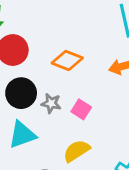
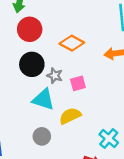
pink square: (81, 109) -> (78, 83), turned 35
cyan triangle: (22, 135) -> (43, 100), moved, turned 30

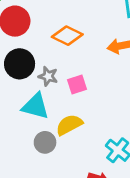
gray circle: (42, 136) -> (45, 142), moved

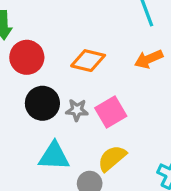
pink square: (77, 85) -> (111, 112), size x1.4
cyan triangle: (36, 106) -> (54, 156), moved

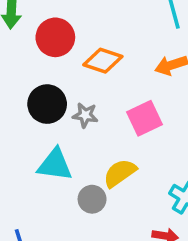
red circle: (27, 57) -> (55, 37), moved
pink square: (111, 112) -> (145, 118), moved

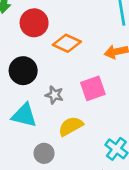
gray star: (85, 115) -> (54, 95), moved
gray circle: (92, 199) -> (44, 153), moved

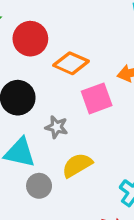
pink square: (93, 88) -> (97, 98), moved
gray circle: (44, 153) -> (39, 186), moved

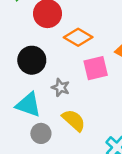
yellow semicircle: (77, 165) -> (74, 120), turned 65

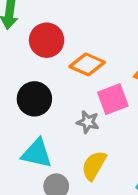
gray star: (61, 88) -> (88, 122), moved
yellow semicircle: (74, 120) -> (94, 165), turned -95

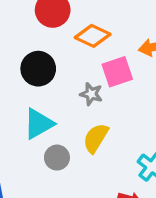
cyan triangle: (37, 153) -> (39, 124), turned -44

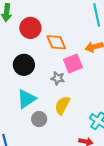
orange diamond: (93, 36) -> (56, 42), turned 45

